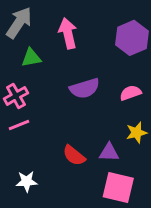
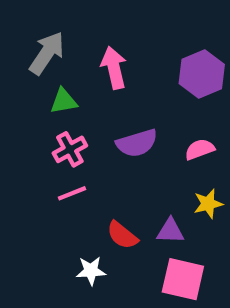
pink cross: (16, 96) -> (70, 149), moved
pink line: (19, 125) -> (72, 193), moved
white star: (27, 181) -> (91, 271), moved

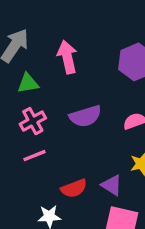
purple triangle: (170, 231) -> (112, 185), turned 30
red semicircle: (122, 235) -> (74, 188), turned -60

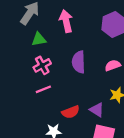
purple semicircle: (85, 116) -> (79, 62), turned 105

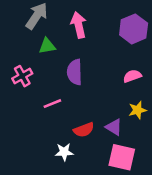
purple semicircle: (79, 62) -> (75, 72), moved
pink cross: (42, 65) -> (22, 76), moved

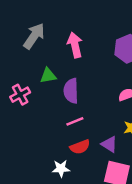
green triangle: (47, 46) -> (48, 76), moved
pink line: (52, 104) -> (75, 121), moved

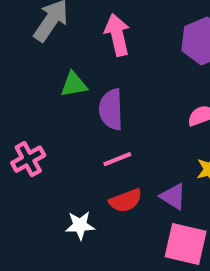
pink cross: (20, 95) -> (28, 159), moved
white star: (61, 169) -> (80, 225), moved

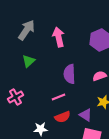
green triangle: (74, 85) -> (29, 61), moved, turned -32
purple semicircle: (111, 109) -> (70, 74), moved

